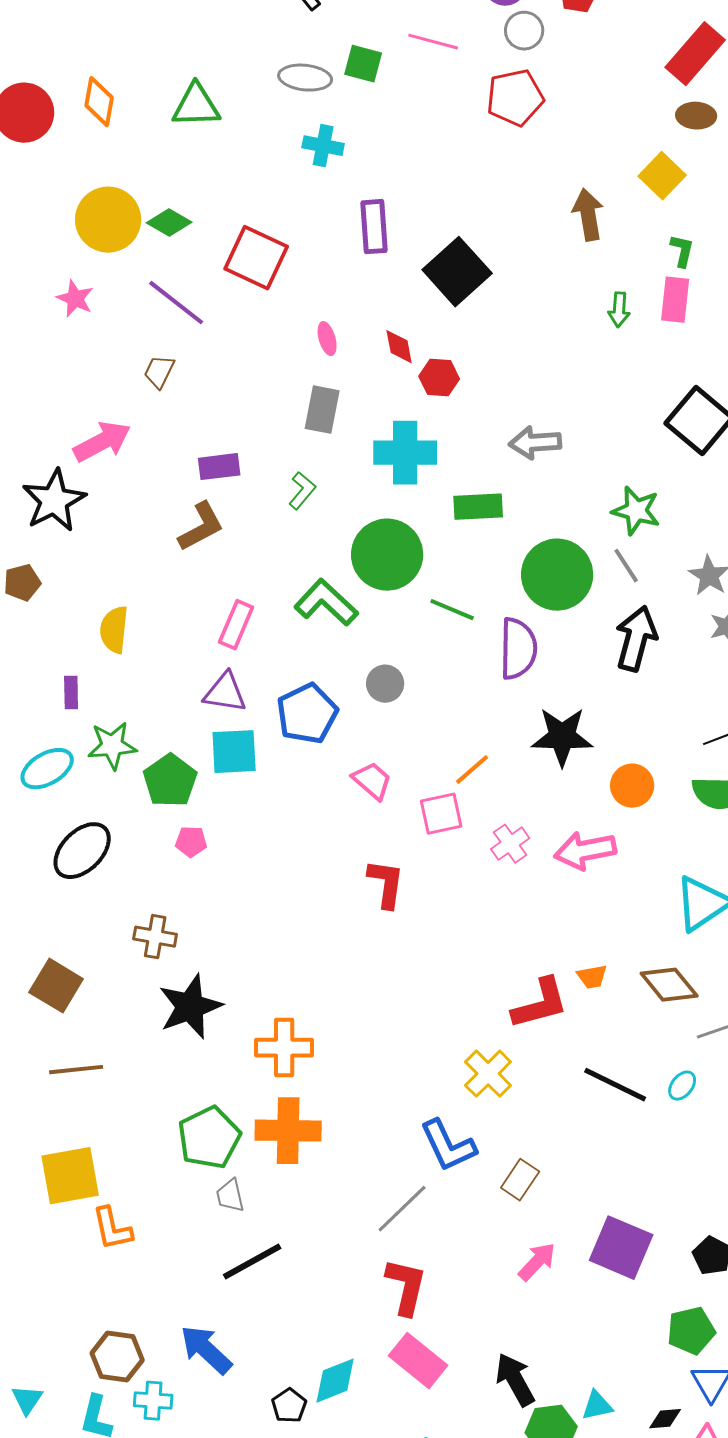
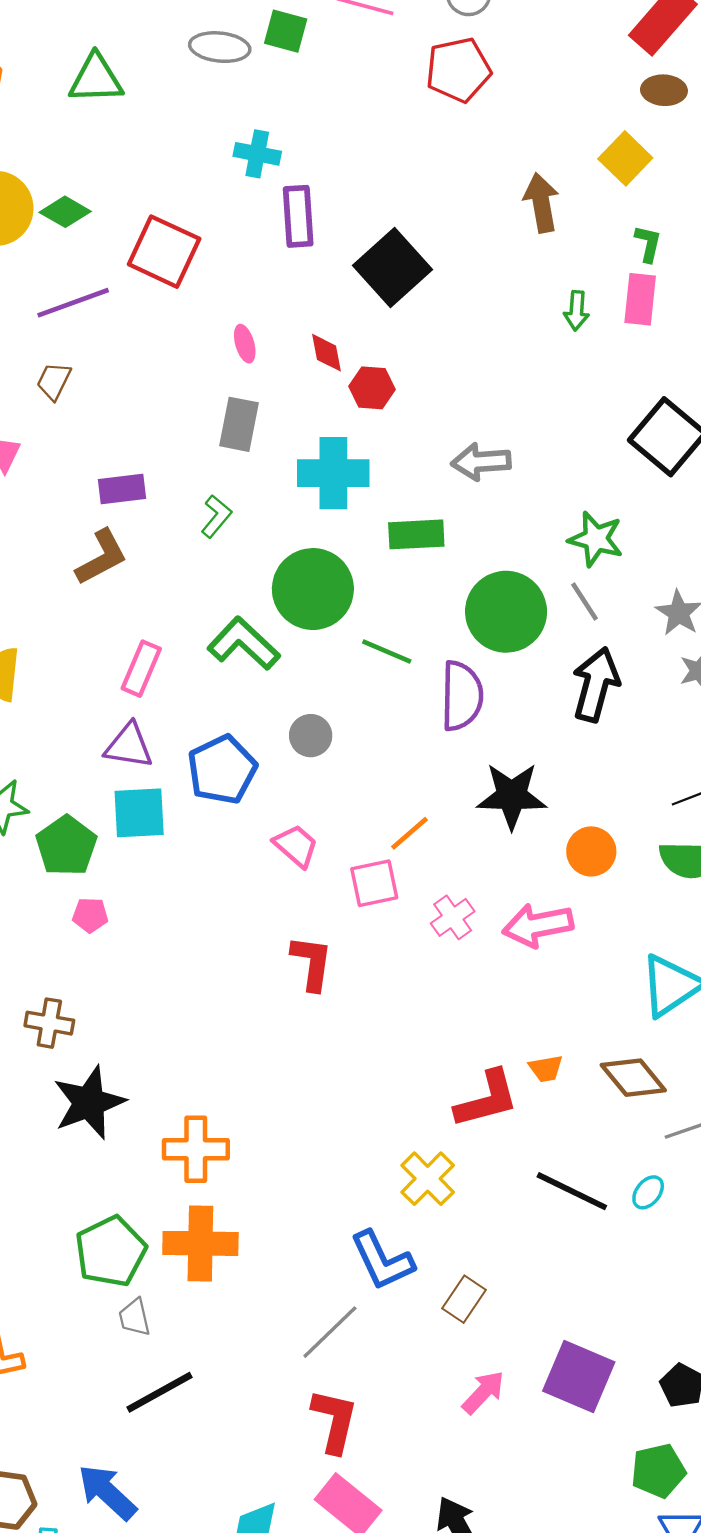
cyan cross: (323, 146) -> (257, 154), moved
purple line: (176, 303) -> (73, 303), turned -58

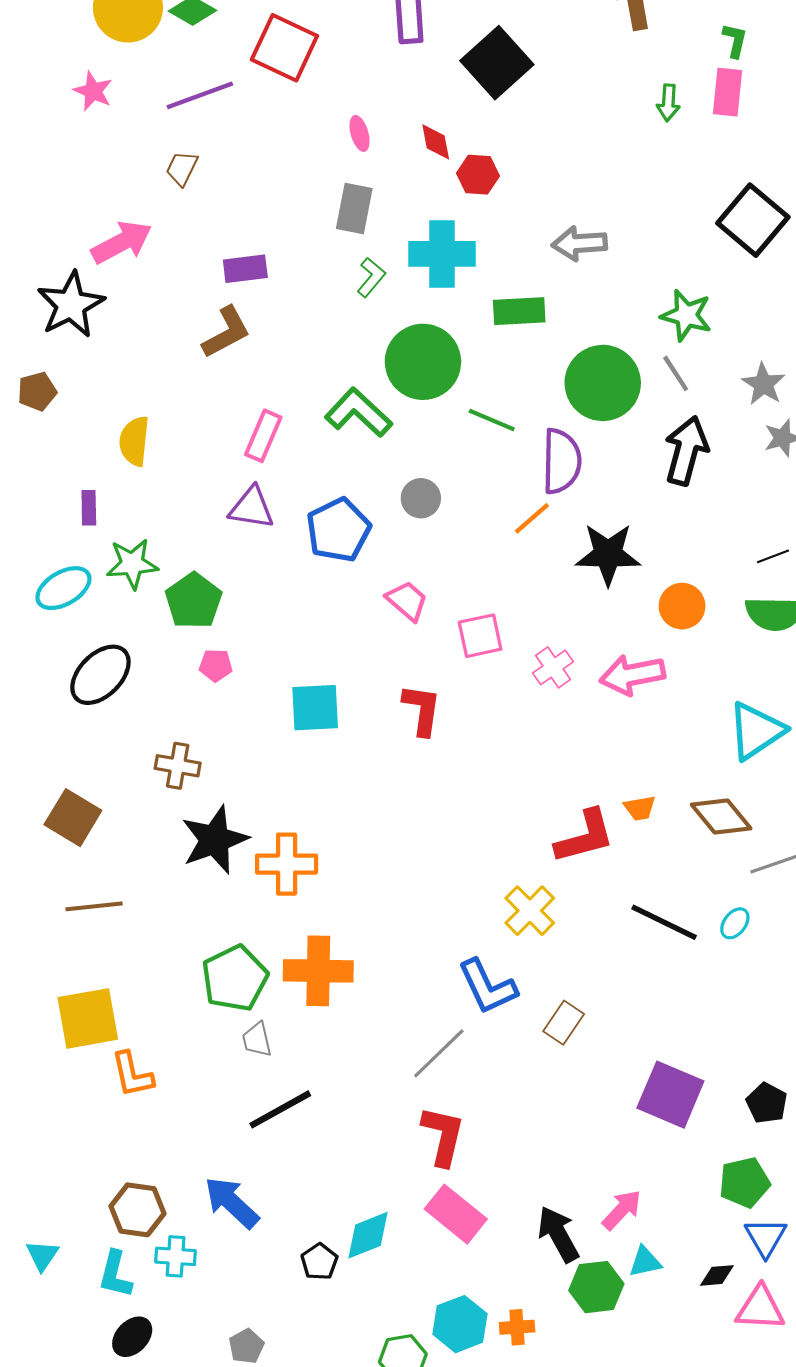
green L-shape: (216, 516) -> (371, 277), moved
cyan square: (139, 813) -> (315, 708), moved
orange line: (409, 833) -> (532, 518), moved
orange cross: (196, 1149) -> (287, 864), moved
pink arrow: (483, 1392) -> (622, 1210), moved

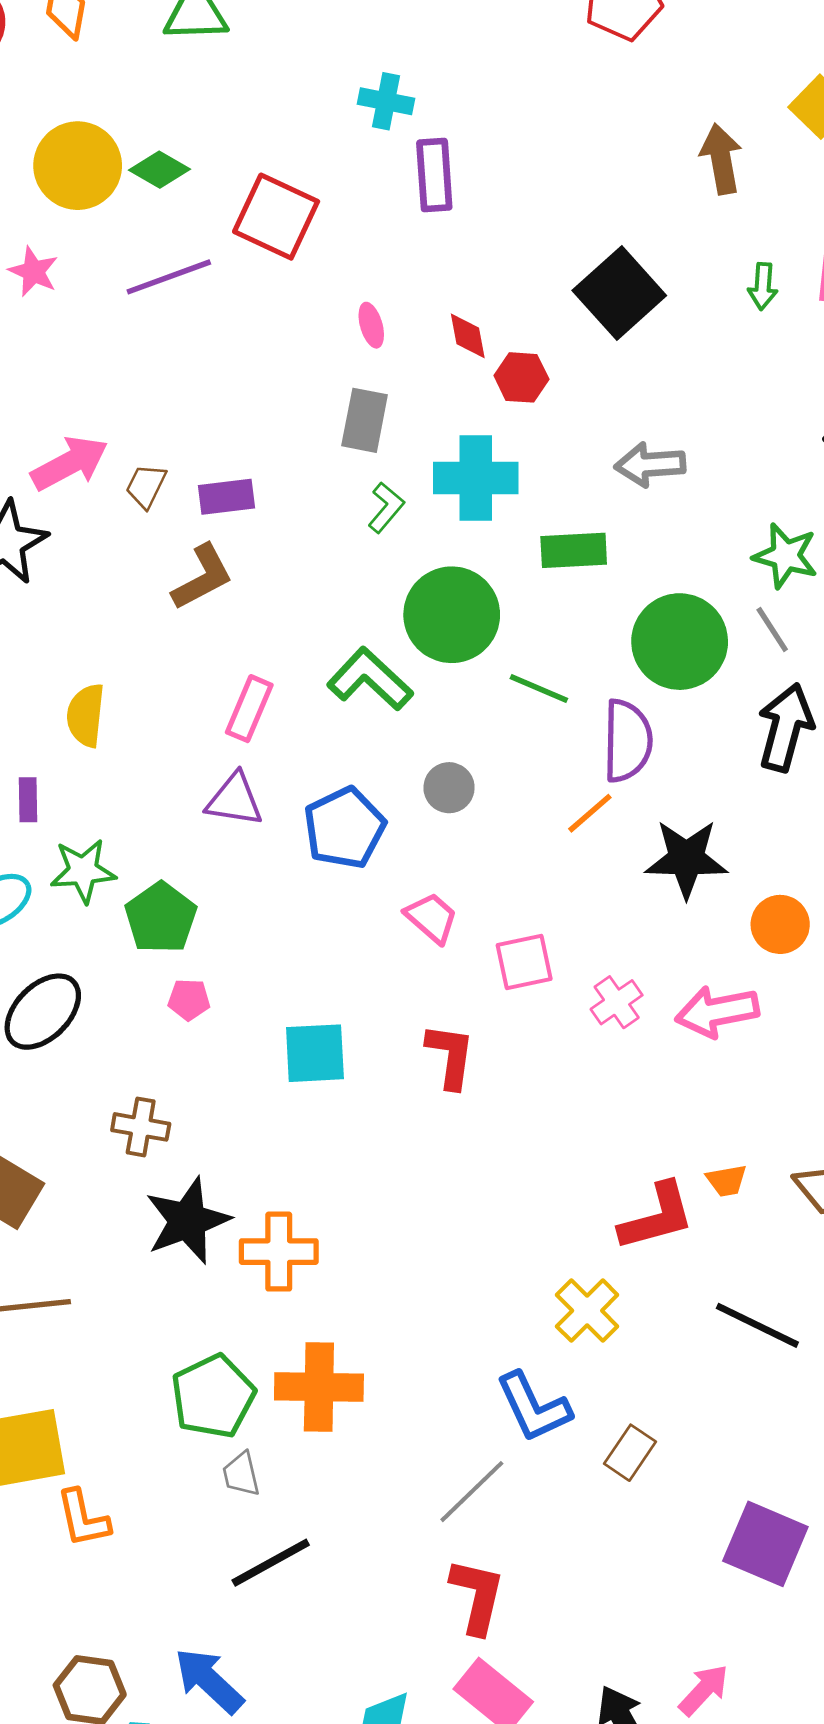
black square: (497, 63) -> (619, 293), moved
brown trapezoid: (182, 168) -> (146, 486), moved

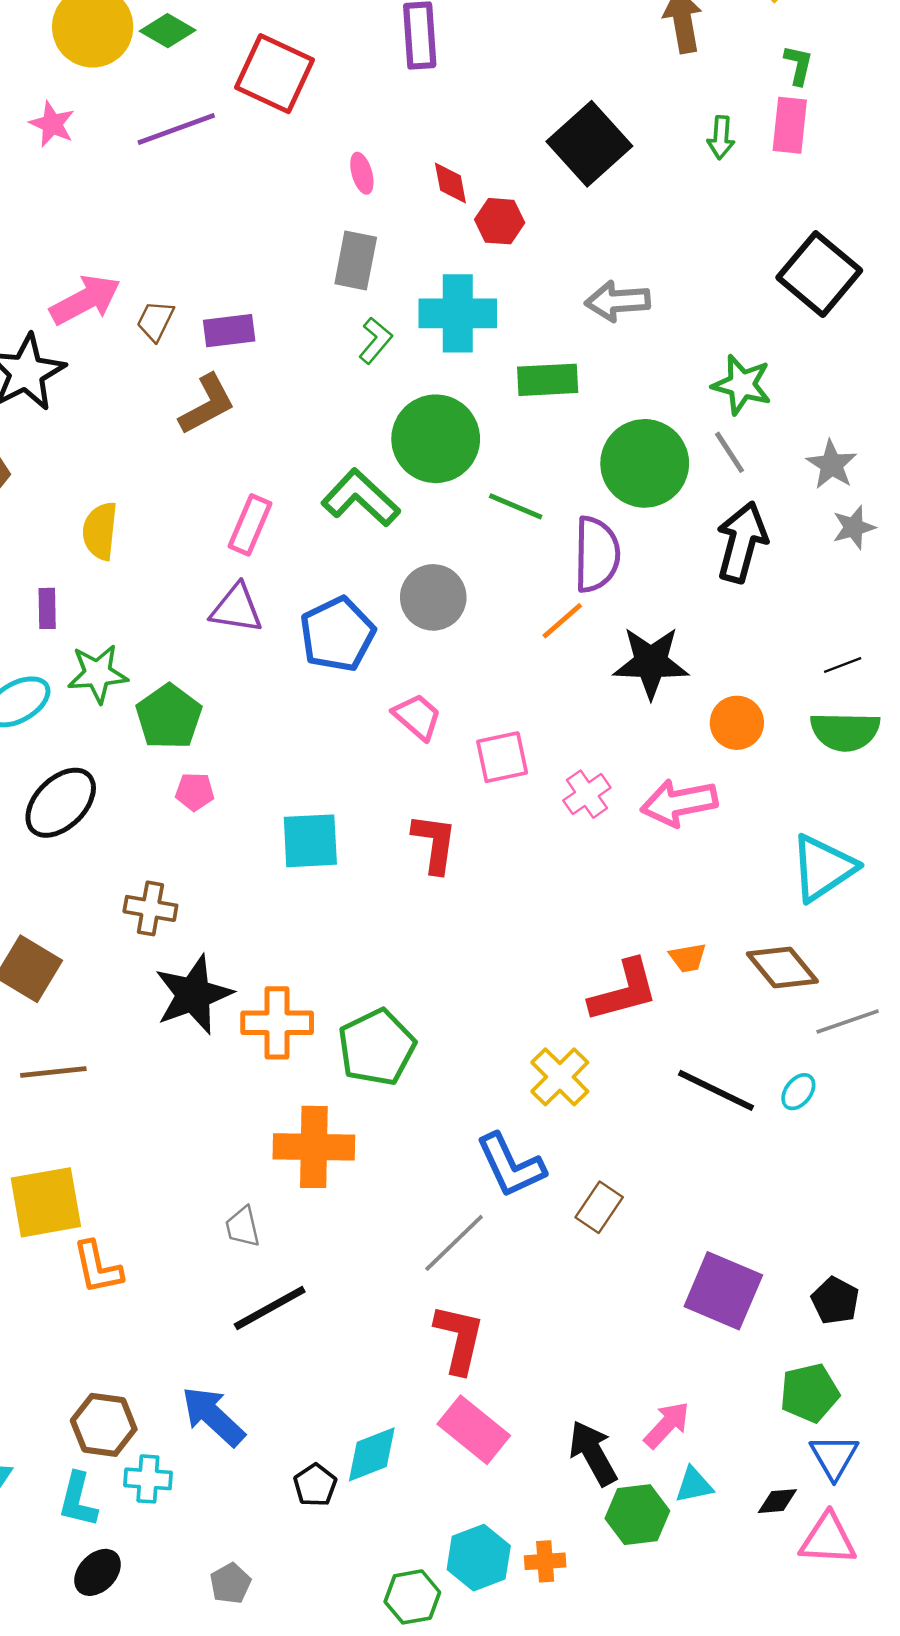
gray circle: (449, 788) -> (433, 597), size x1.4
green pentagon: (213, 1396) -> (377, 1047), moved

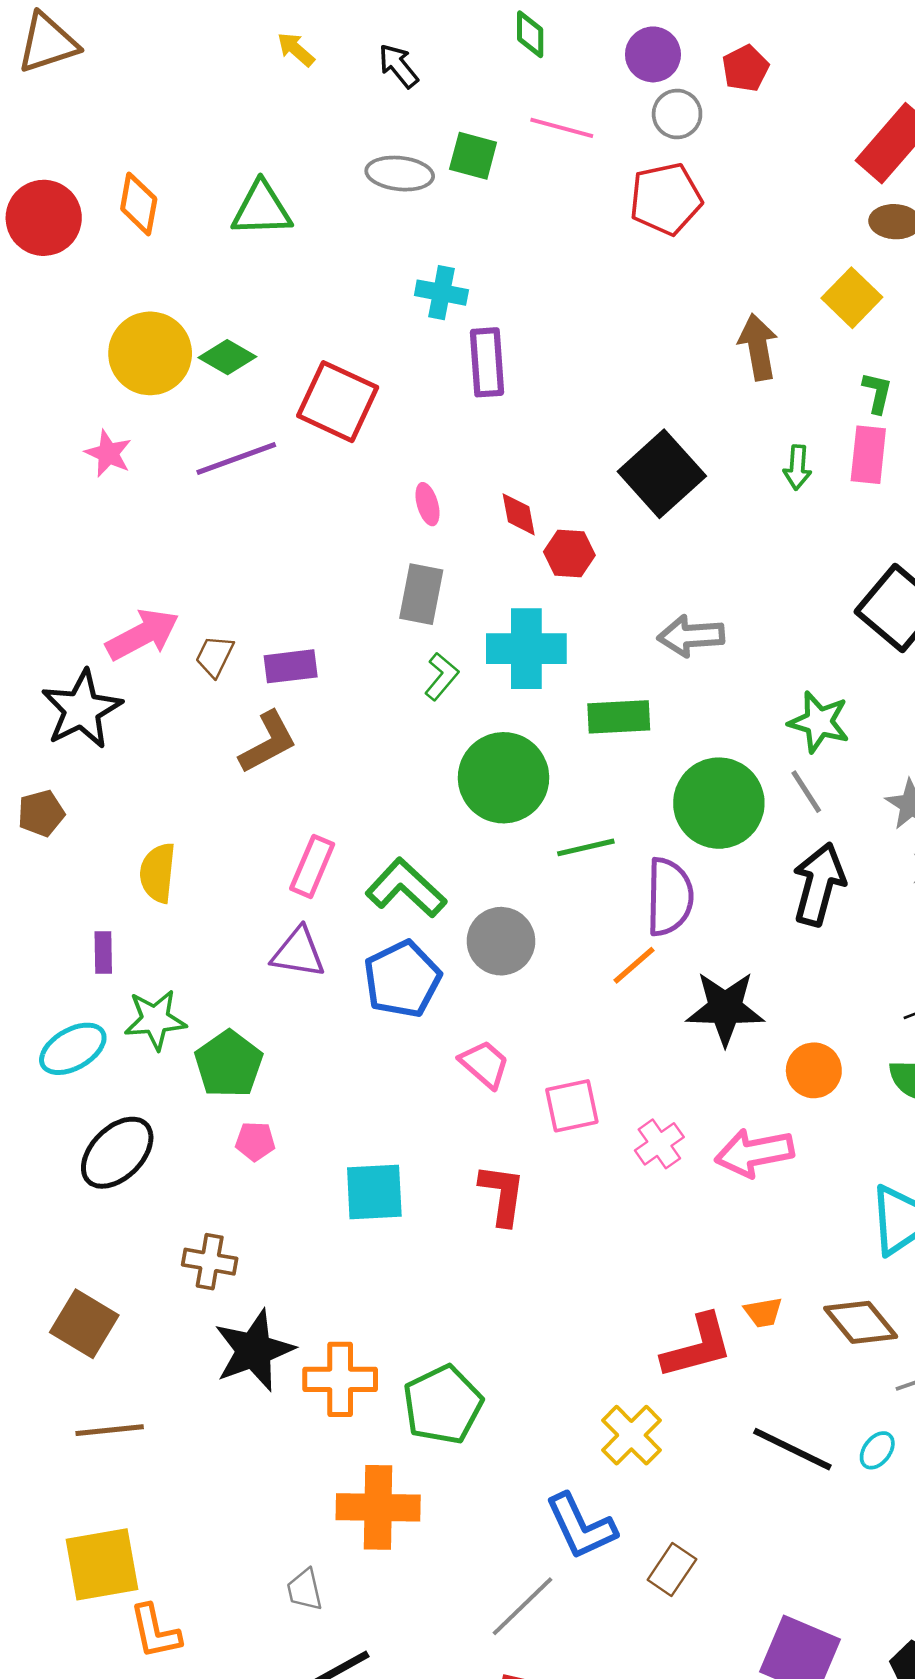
green L-shape: (361, 498) -> (406, 888), moved
green line: (516, 506) -> (586, 847), turned -36

